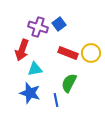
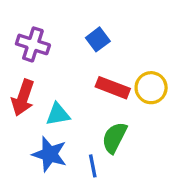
purple cross: (38, 27) -> (33, 44), moved
red arrow: (22, 50) -> (23, 98), moved

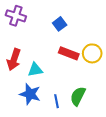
purple cross: (33, 44) -> (16, 16), moved
green semicircle: (114, 138) -> (78, 96), moved

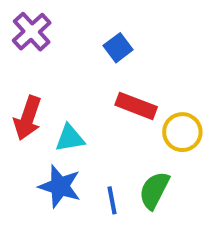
purple cross: (16, 16) -> (32, 32), turned 30
yellow circle: (92, 53) -> (182, 132), moved

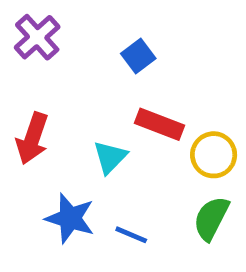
cyan triangle: (70, 138) -> (110, 157), moved, turned -36
green semicircle: (154, 190) -> (211, 218), moved
blue line: (112, 200) -> (131, 235), turned -56

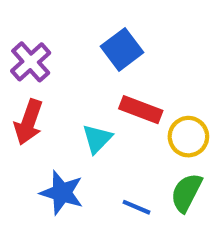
purple cross: (37, 37) -> (31, 62), moved
blue square: (138, 56) -> (122, 49), size x1.4
blue line: (131, 235) -> (137, 207), moved

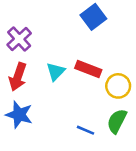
blue square: (122, 49) -> (93, 17), moved
cyan triangle: (97, 139) -> (56, 72), moved
blue star: (62, 193) -> (19, 115), moved

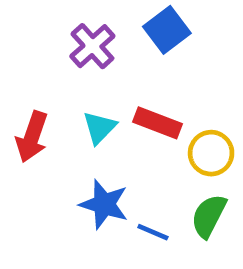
purple cross: (19, 39) -> (92, 46), moved
blue star: (19, 115) -> (104, 204), moved

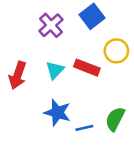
yellow circle: (211, 153) -> (116, 51), moved
blue line: (153, 232) -> (84, 128), turned -36

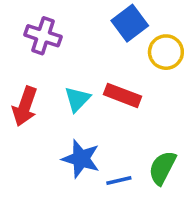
purple cross: (51, 25) -> (43, 36), moved, turned -30
yellow circle: (116, 51) -> (166, 52), moved

